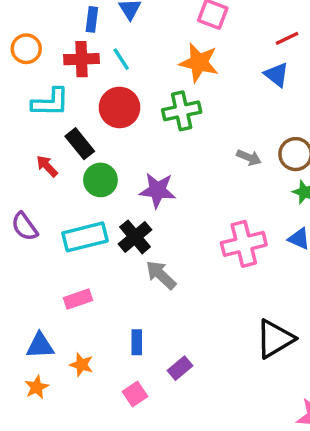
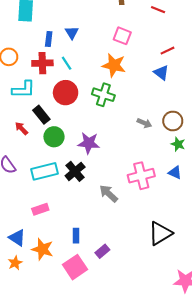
green cross: (182, 111) -> (103, 95), turned 30
gray arrow: (161, 275) -> (109, 194), moved
blue triangle: (40, 346) -> (17, 238), turned 36
orange star: (82, 365) -> (42, 249), size x1.5
pink square: (135, 394) -> (75, 267), size x1.6

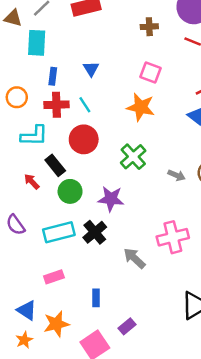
blue rectangle: (49, 39) -> (53, 76), moved
green cross: (103, 95) -> (133, 157), moved, turned 30
blue rectangle: (76, 236) -> (96, 298), moved
orange star: (42, 249) -> (56, 324), turned -30

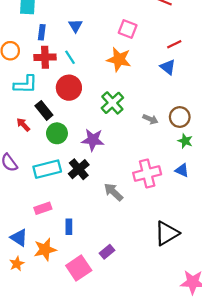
blue rectangle: (96, 298) -> (69, 227), moved

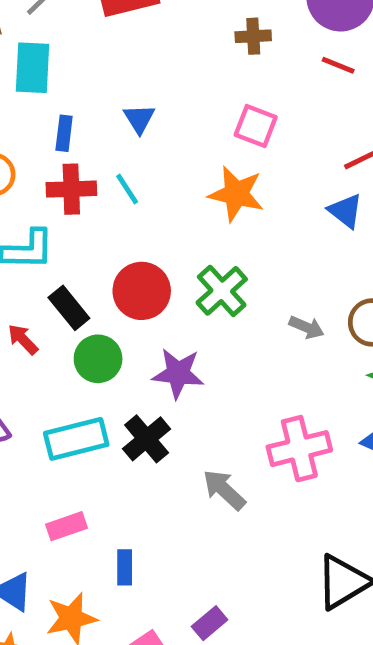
red circle: (69, 88) -> (142, 291), moved

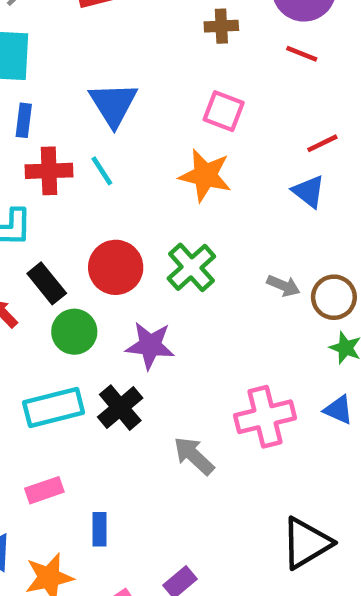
blue triangle: (139, 119) -> (113, 104), size x1.6
blue rectangle: (64, 133) -> (24, 120), moved
gray arrow: (307, 327) -> (283, 286), moved

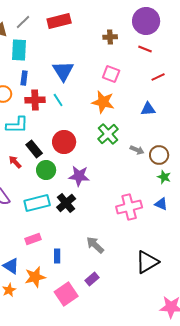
red line: (322, 143) -> (158, 77), moved
blue triangle: (309, 192) -> (148, 109), turned -42
green cross: (191, 267) -> (108, 134), moved
gray arrow: (194, 456) -> (95, 245), moved

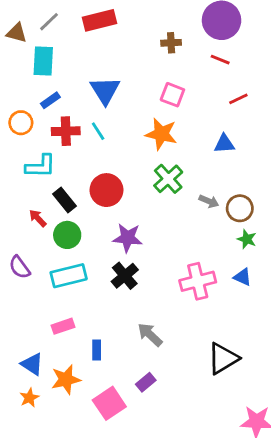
blue rectangle: (24, 78) -> (50, 100), turned 48
green circle: (46, 170) -> (67, 235), moved
black cross: (66, 203) -> (125, 276), moved

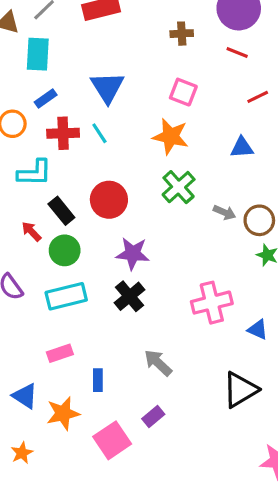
blue triangle: (243, 277) -> (258, 330), moved
orange star: (29, 398) -> (22, 453), moved

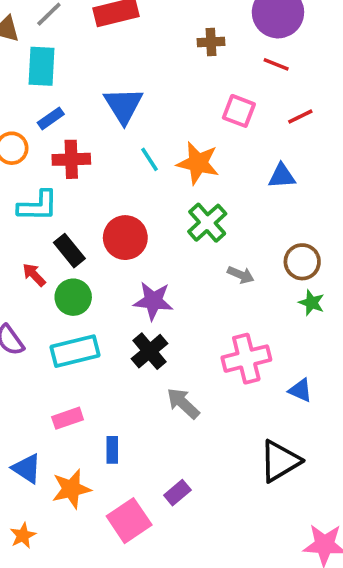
pink square: (183, 92) -> (239, 111), moved
cyan line: (99, 133) -> (150, 159), moved
gray arrow: (224, 212) -> (241, 275), moved
gray arrow: (158, 363) -> (183, 403), moved

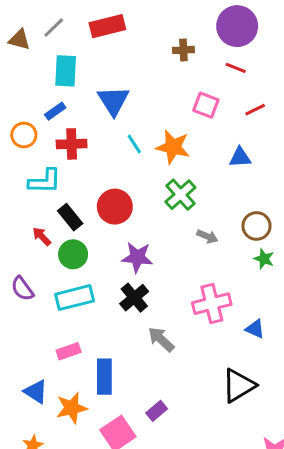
cyan rectangle: (42, 66) -> (66, 71), moved
blue rectangle: (112, 450) -> (104, 377), size x1.6

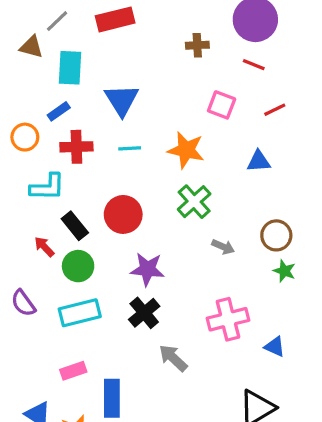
brown triangle: (19, 40) -> (31, 47), moved
cyan line: (134, 144) -> (130, 148), moved, turned -60

